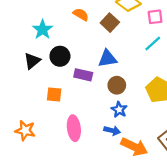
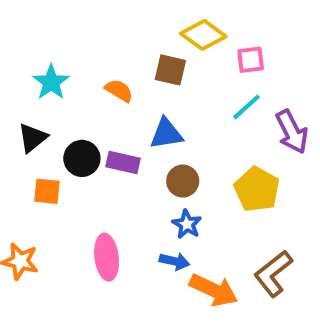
orange semicircle: (81, 14) -> (119, 91), moved
brown square: (110, 23) -> (170, 70), turned -30
black circle: (60, 56) -> (82, 158), moved
orange square: (54, 95) -> (47, 191), moved

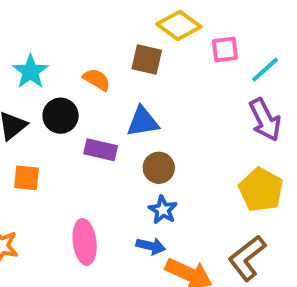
cyan line: (246, 107) -> (265, 70), moved
black circle: (82, 158) -> (61, 116), moved
yellow pentagon: (257, 189) -> (261, 190), moved

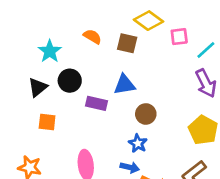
orange semicircle: (97, 80) -> (92, 37), moved
brown circle: (159, 168) -> (146, 114), moved

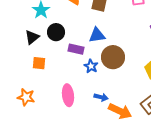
brown circle: (146, 114) -> (113, 57), size x1.5
blue star: (138, 143) -> (91, 66), moved

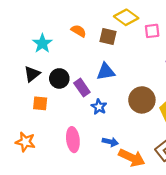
black circle: (56, 32) -> (59, 78), moved
purple rectangle: (76, 49) -> (82, 88), turned 42
brown circle: (113, 57) -> (142, 100), moved

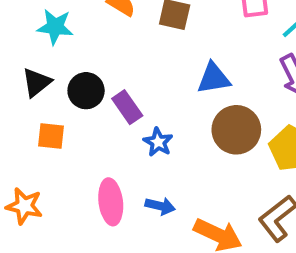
cyan star: (42, 43) -> (55, 27), turned -30
blue triangle: (106, 72) -> (214, 78), moved
blue arrow: (110, 142) -> (160, 206), moved

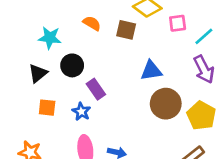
black circle: (86, 91) -> (72, 65), moved
blue star: (158, 142) -> (81, 112), moved

